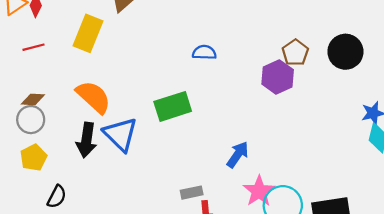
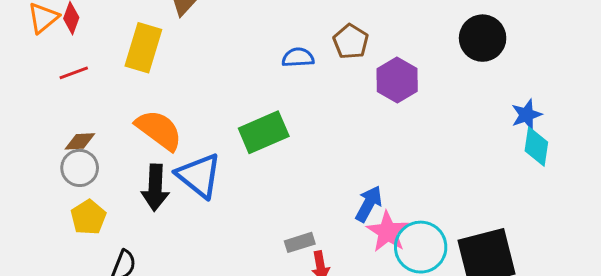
brown pentagon: (295, 53) -> (351, 42), moved
blue arrow: (238, 155) -> (369, 204), moved

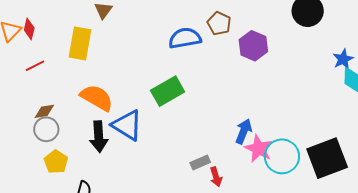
blue semicircle: (298, 57) -> (185, 38), size x1.5

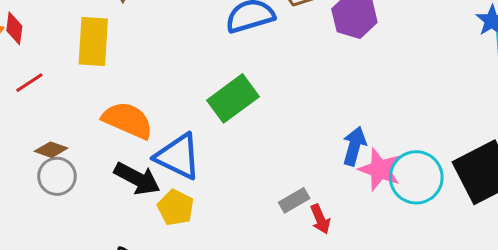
brown diamond: (44, 111) -> (51, 150), turned 35
black arrow: (99, 137) -> (137, 179), turned -52
yellow pentagon: (56, 162) -> (176, 208), moved

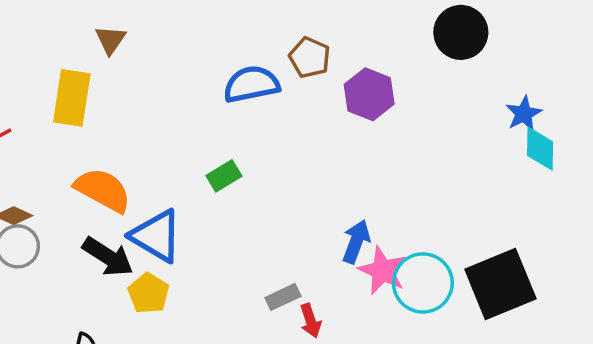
green rectangle: (233, 98) -> (224, 176), size x0.6

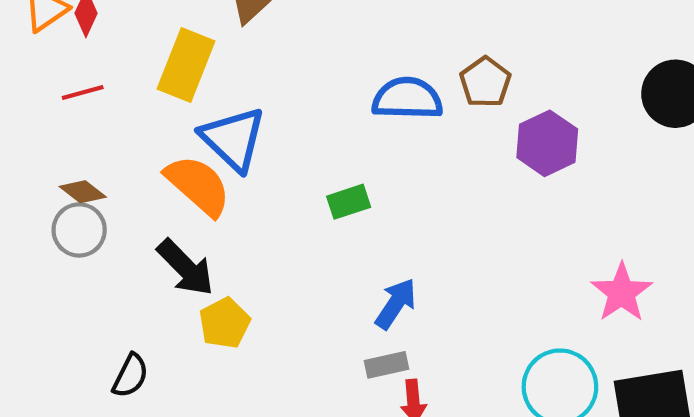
blue triangle: (156, 236) -> (233, 139), moved
blue arrow: (356, 242) -> (396, 304), moved
pink star: (382, 271) -> (622, 293), moved

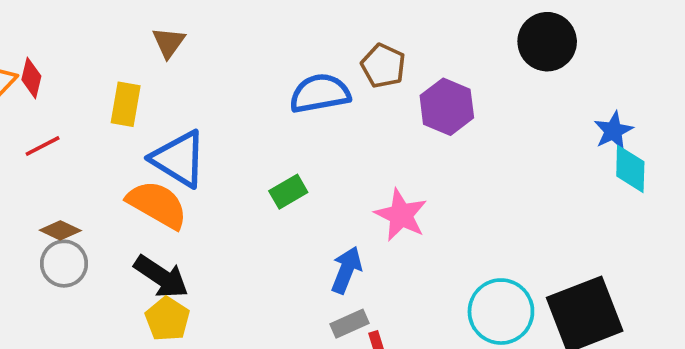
yellow rectangle: (186, 65) -> (126, 104), size x0.7
pink star: (622, 293) -> (401, 215), moved
yellow pentagon: (225, 323) -> (167, 319), moved

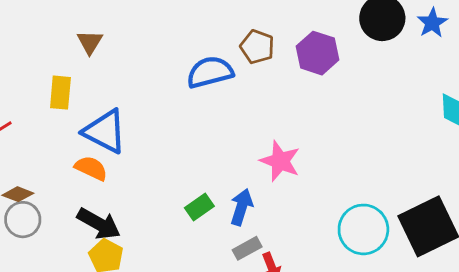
purple hexagon: (447, 107) -> (318, 53), moved
blue star: (613, 131) -> (432, 23), moved
green rectangle: (288, 192) -> (199, 207), moved
orange semicircle: (157, 205) -> (91, 168), size x0.7

